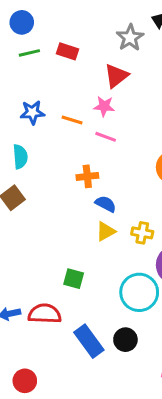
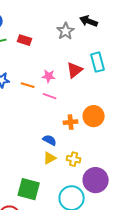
red triangle: (116, 76) -> (75, 70), moved
orange cross: (87, 176) -> (71, 122), moved
green square: (74, 279) -> (29, 189), size x1.6

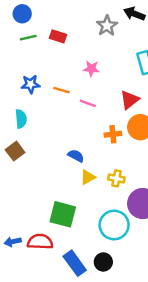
red triangle: (75, 70) -> (130, 100), moved
pink star: (49, 76) -> (91, 69), moved
blue semicircle: (50, 140) -> (76, 156), moved

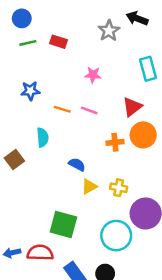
orange line: (62, 90) -> (62, 109), moved
cyan semicircle: (21, 119) -> (43, 137), moved

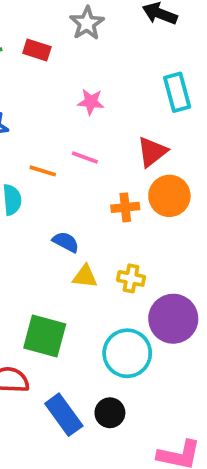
gray star: (109, 31) -> (87, 23), moved
orange line: (62, 109) -> (43, 171), moved
yellow triangle: (89, 186) -> (85, 276), turned 35

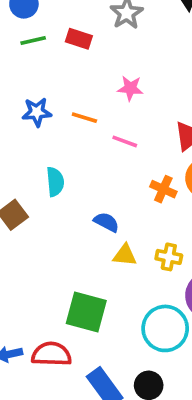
orange line: (43, 171) -> (84, 118), moved
orange cross: (125, 207) -> (163, 189), turned 30

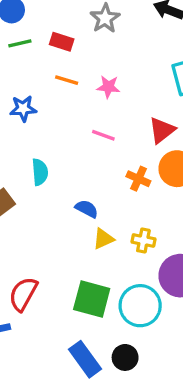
orange line: (84, 118) -> (67, 80), moved
yellow triangle: (125, 255) -> (103, 239), turned -30
green square: (86, 312) -> (92, 299), moved
red semicircle: (51, 354) -> (23, 294), moved, turned -63

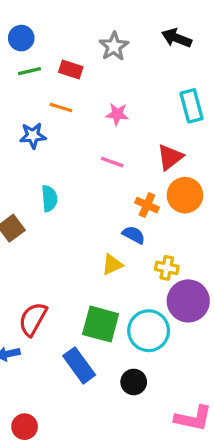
orange line: (67, 80) -> (61, 107), moved
blue semicircle: (87, 209) -> (134, 235), moved
yellow cross: (143, 241) -> (167, 268), moved
blue rectangle: (85, 359) -> (79, 365), moved

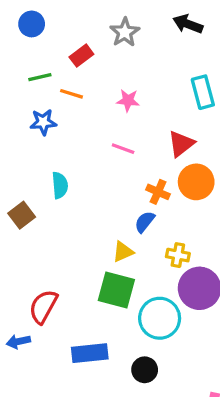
red rectangle: (71, 69) -> (81, 56), turned -55
green line: (29, 71) -> (40, 77), moved
blue semicircle: (134, 235) -> (145, 222), turned -80
green square: (101, 324) -> (116, 290), moved
blue rectangle: (79, 365) -> (90, 353), turned -60

